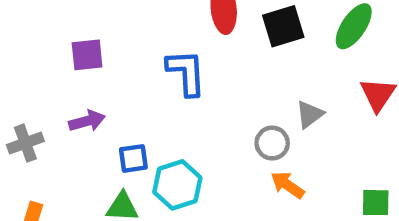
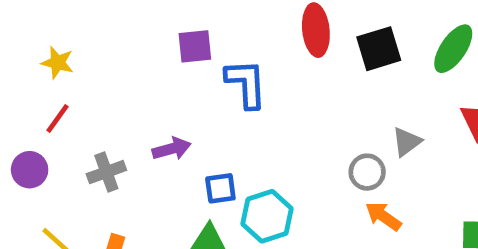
purple square: (87, 55) -> (195, 46), moved
blue L-shape: (186, 73) -> (246, 84), moved

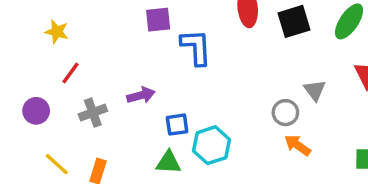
red line: (57, 118) -> (70, 73), moved
gray triangle: (407, 142) -> (315, 90), turned -30

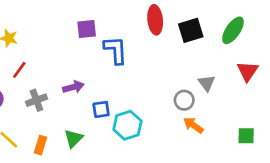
green triangle: (169, 162) -> (73, 138), moved, turned -48

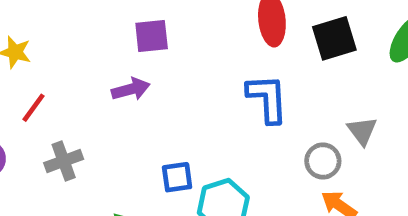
blue L-shape: (116, 50) -> (267, 98), moved
purple arrow: (73, 87) -> (131, 89), moved

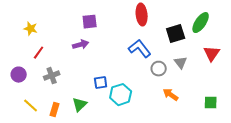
black square: (334, 38) -> (176, 34), moved
blue L-shape: (267, 98) -> (140, 49), turned -35
gray circle: (323, 161) -> (159, 69), moved

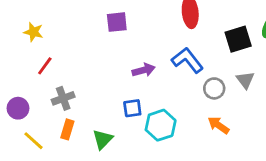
purple arrow: (81, 45) -> (144, 70), moved
purple circle: (19, 75) -> (18, 108), moved
orange arrow: (171, 95) -> (218, 125), moved
orange rectangle: (55, 110) -> (67, 129), moved

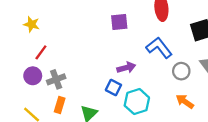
purple square: (117, 22) -> (119, 22), moved
purple arrow: (144, 70) -> (126, 68), moved
purple circle: (18, 108) -> (33, 76), moved
blue square: (132, 108) -> (113, 87), turned 35

